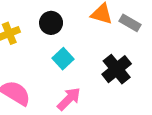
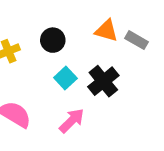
black cross: (117, 69) -> (103, 81), moved

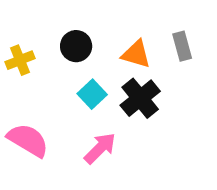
orange triangle: (107, 31) -> (136, 54), moved
gray rectangle: (137, 40) -> (182, 46), turned 45

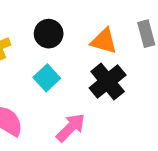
cyan square: (92, 94) -> (47, 78), moved

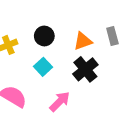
orange triangle: (104, 41) -> (83, 41), turned -36

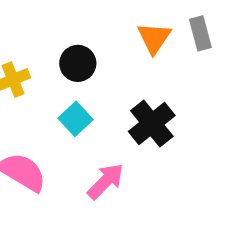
gray rectangle: (112, 36) -> (200, 33), moved
orange triangle: (83, 41) -> (154, 38), moved, turned -36

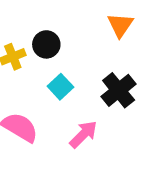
black circle: (78, 63) -> (46, 44), moved

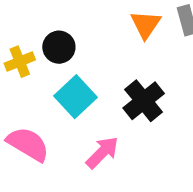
cyan square: (60, 87) -> (75, 97), size x1.4

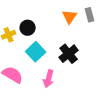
pink arrow: (102, 152) -> (49, 79), turned 150

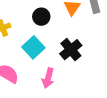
black circle: (28, 28) -> (41, 17), moved

